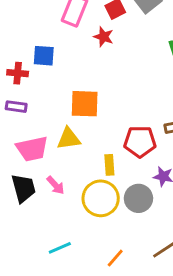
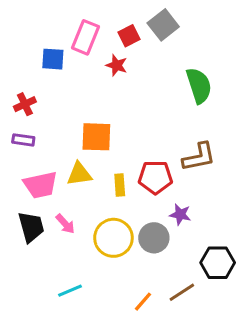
blue square: (44, 56) -> (53, 59), moved
red cross: (18, 73) -> (25, 104), turned -30
yellow rectangle: (109, 165) -> (120, 185), moved
orange line: (115, 258) -> (143, 302), moved

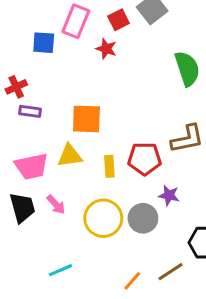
purple rectangle: (23, 140) -> (30, 111), moved

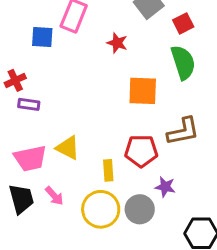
red square: (119, 20) -> (183, 23), moved
red star: (106, 49) -> (117, 43), moved
orange square: (86, 119) -> (143, 91), moved
yellow triangle: (70, 156) -> (68, 148), turned 35
yellow rectangle: (109, 166) -> (108, 170), moved

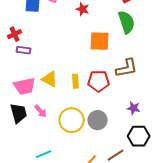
yellow rectangle: (108, 170) -> (76, 81), moved
purple star: (165, 187) -> (134, 108), moved

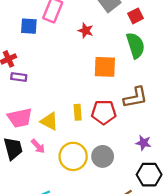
yellow triangle: (50, 79) -> (49, 121), moved

